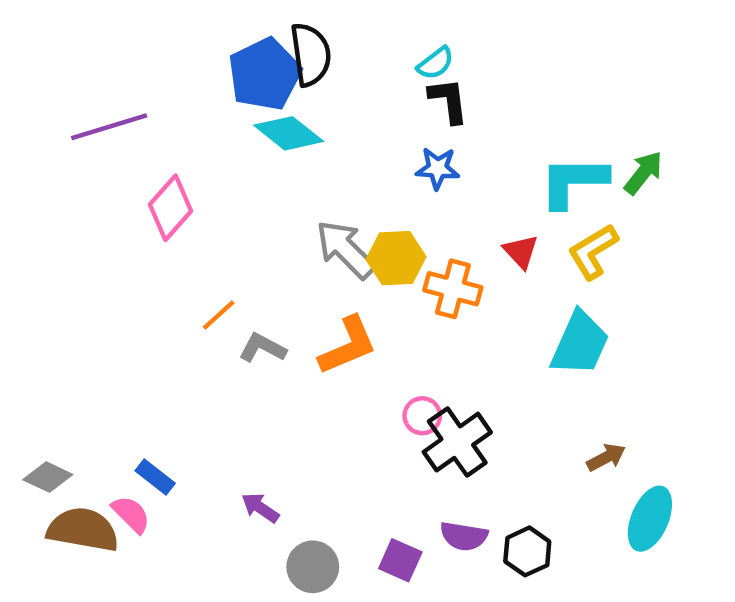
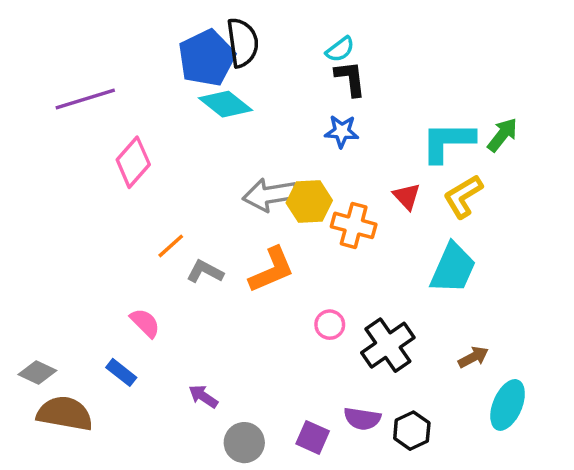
gray arrow: (346, 249) -> (270, 195), turned -54
black cross: (457, 442) -> (388, 345), moved
pink semicircle: (131, 514) -> (145, 323), moved

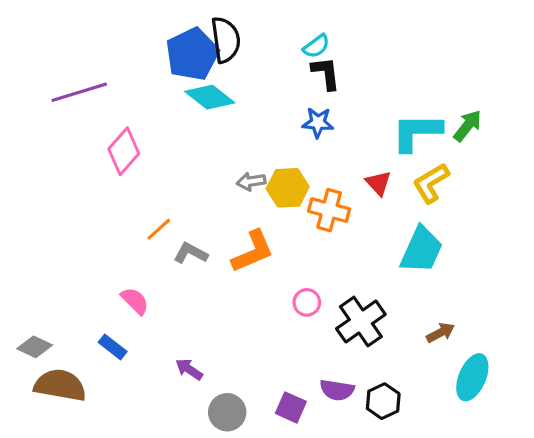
gray arrow: (270, 195) -> (251, 181), size x0.6

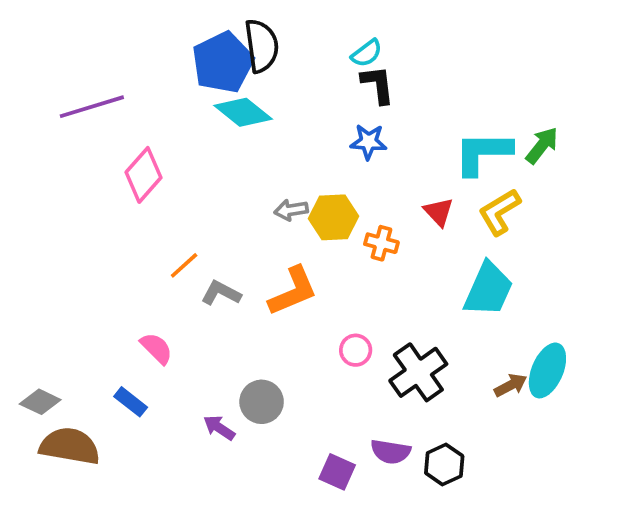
orange cross: (329, 210) -> (381, 243), size x0.7
cyan ellipse: (472, 377) -> (547, 370), moved
gray circle: (227, 412) -> (262, 402), moved

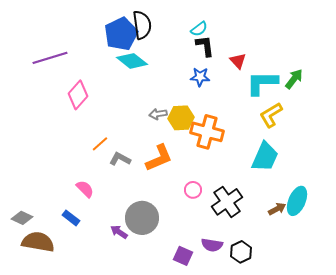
red triangle: (439, 212) -> (238, 61), moved
orange cross: (381, 243) -> (207, 132), size x1.8
gray circle: (262, 402) -> (142, 218), size x1.4

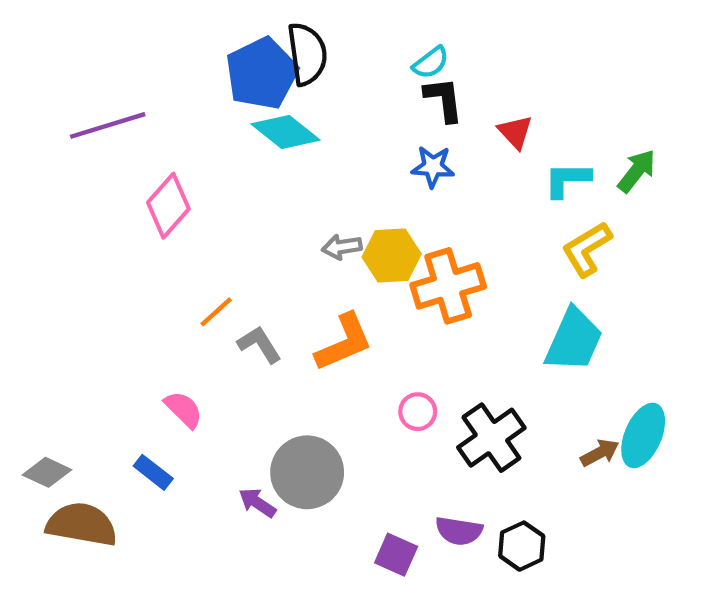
cyan L-shape: (262, 83) -> (567, 180), size x0.7
orange cross: (207, 132) -> (448, 286), turned -32
gray L-shape: (120, 159) -> (259, 344), turned 30

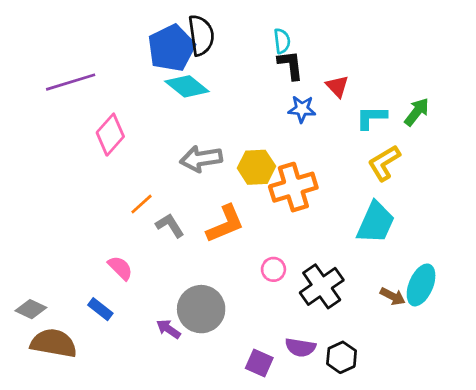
cyan semicircle: (431, 63) -> (282, 41), turned -60
blue star: (433, 167) -> (302, 109), moved
gray arrow: (342, 247) -> (201, 159), moved, size x1.6
brown arrow: (600, 453) -> (393, 296), turned 55

